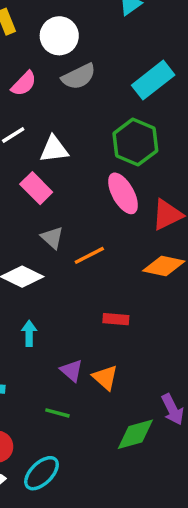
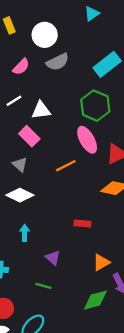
gray triangle: (52, 238) -> (20, 165), moved
orange line: (89, 255) -> (66, 166), moved
orange triangle: (105, 378) -> (101, 262), moved, turned 48

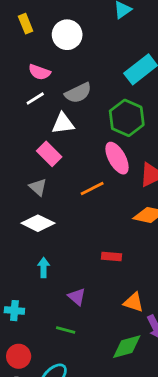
gray semicircle: (58, 62) -> (78, 93), moved
pink semicircle: (21, 67) -> (39, 72), turned 66
white line: (14, 101) -> (35, 98), moved
orange triangle: (101, 262) -> (134, 302), turned 48

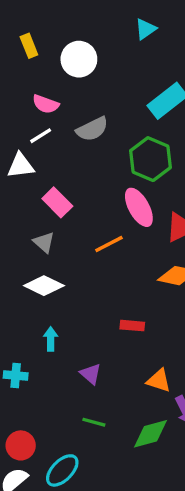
white triangle: (63, 123) -> (21, 166), moved
cyan cross: (14, 311) -> (16, 376), moved
green line: (66, 330) -> (94, 422), moved

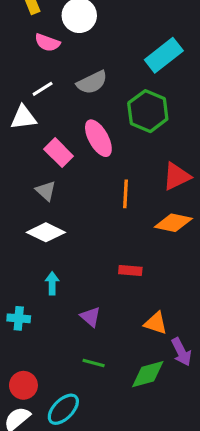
pink semicircle: (46, 104) -> (47, 43), moved
pink ellipse: (139, 207) -> (98, 138), moved
orange line: (109, 244) -> (125, 194), moved, turned -60

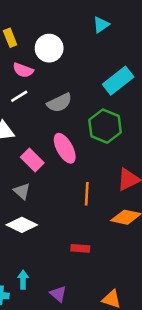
white line: (43, 89) -> (19, 96), moved
red rectangle: (130, 271) -> (80, 248), moved
cyan arrow: (52, 283) -> (23, 280), moved

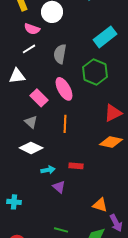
gray semicircle: (60, 103) -> (60, 54), turned 126
orange line: (87, 194) -> (65, 124), moved
cyan arrow: (23, 280) -> (48, 170), moved, turned 80
purple triangle: (58, 294) -> (59, 187), moved

